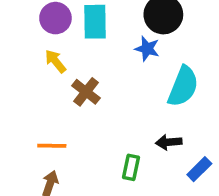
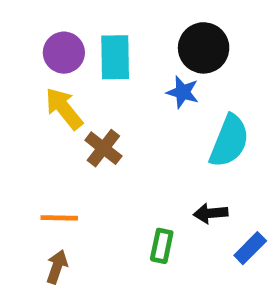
yellow arrow: (55, 61) -> (64, 108), size x1.4

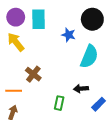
black circle: (204, 48) -> (92, 19), moved
brown cross: (103, 148) -> (33, 74), moved

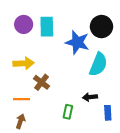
blue star: (69, 35) -> (77, 42), size x1.6
yellow arrow: (16, 42) -> (24, 63), moved, turned 126
blue rectangle: (99, 104) -> (108, 113), turned -48

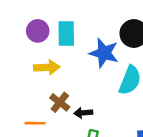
yellow arrow: (24, 63) -> (47, 67), moved
black arrow: (90, 97) -> (83, 113), moved

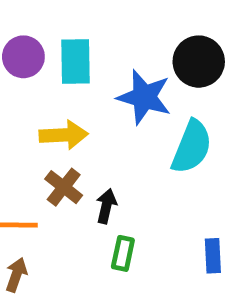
yellow arrow: (47, 67) -> (64, 135), moved
black arrow: (83, 113) -> (106, 206), turned 108

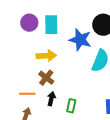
black arrow: (106, 206) -> (51, 99), moved

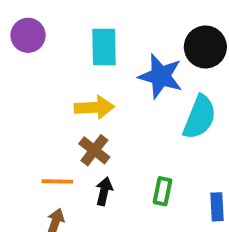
purple circle: (29, 23) -> (28, 35), moved
green rectangle: (71, 106) -> (162, 191), moved

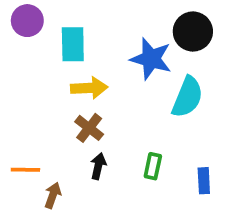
cyan rectangle: (104, 47) -> (73, 44), moved
orange line: (57, 181) -> (25, 170), moved

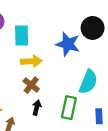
cyan semicircle: (187, 97) -> (88, 82), moved
green rectangle: (153, 166) -> (69, 108), size x1.5

